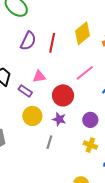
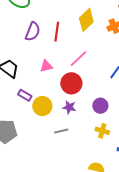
pink line: (85, 73) -> (79, 59), moved
purple rectangle: (25, 91) -> (25, 95), moved
gray line: (49, 142) -> (61, 131), turned 64

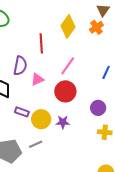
purple semicircle: (33, 32) -> (20, 66), moved
purple star: (69, 107) -> (63, 122), moved
gray line: (61, 131) -> (36, 144), moved

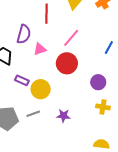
purple star: (63, 122) -> (63, 116), moved

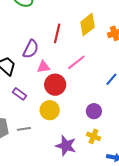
red circle: (67, 63) -> (55, 85), moved
yellow circle: (41, 89) -> (50, 110), moved
purple star: (63, 116) -> (66, 146), moved, size x1.5

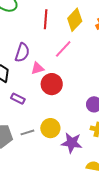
red line: (57, 33) -> (46, 19), moved
pink line: (76, 62) -> (63, 49), moved
yellow circle: (50, 110) -> (50, 128), moved

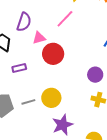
purple rectangle: (18, 99) -> (19, 68), turned -40
purple star: (72, 143) -> (62, 125), moved, turned -30

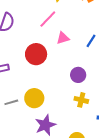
pink triangle: (39, 38) -> (63, 38), moved

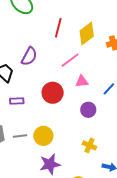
purple circle: (78, 75) -> (88, 110), moved

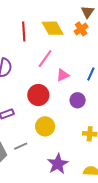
yellow diamond: (87, 33) -> (53, 28), turned -65
yellow circle: (43, 136) -> (45, 126), moved

